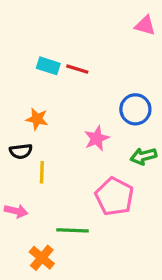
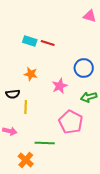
orange star: (37, 119) -> (31, 74), moved

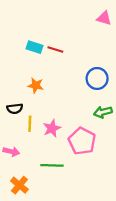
pink star: (60, 86) -> (52, 128), moved
orange cross: (26, 160) -> (19, 185), moved

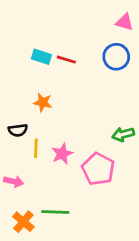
blue circle: (97, 78) -> (116, 57), moved
green line: (52, 165) -> (55, 212), moved

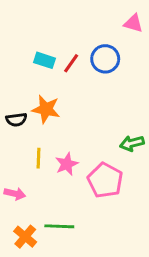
blue circle: (116, 57) -> (105, 59), moved
red line: (66, 60) -> (71, 63), turned -72
orange star: (43, 102) -> (46, 109), size x1.4
black semicircle: (18, 130) -> (16, 120), moved

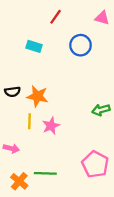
red line: (71, 63) -> (56, 17), moved
orange star: (46, 109) -> (37, 96), moved
pink pentagon: (105, 180) -> (95, 164), moved

